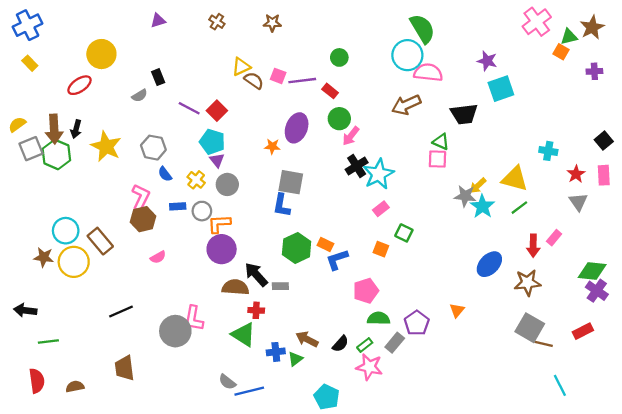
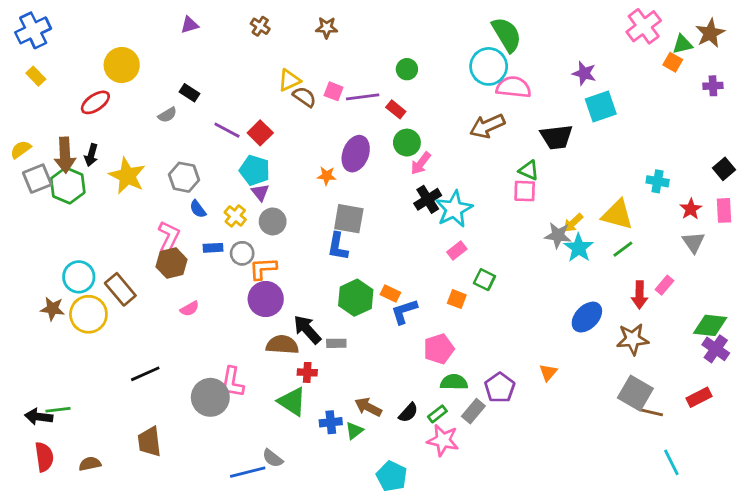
black rectangle: (158, 77) -> (190, 93), turned -35
black arrow: (25, 310) -> (39, 417), moved
blue line: (249, 391) -> (248, 472), moved

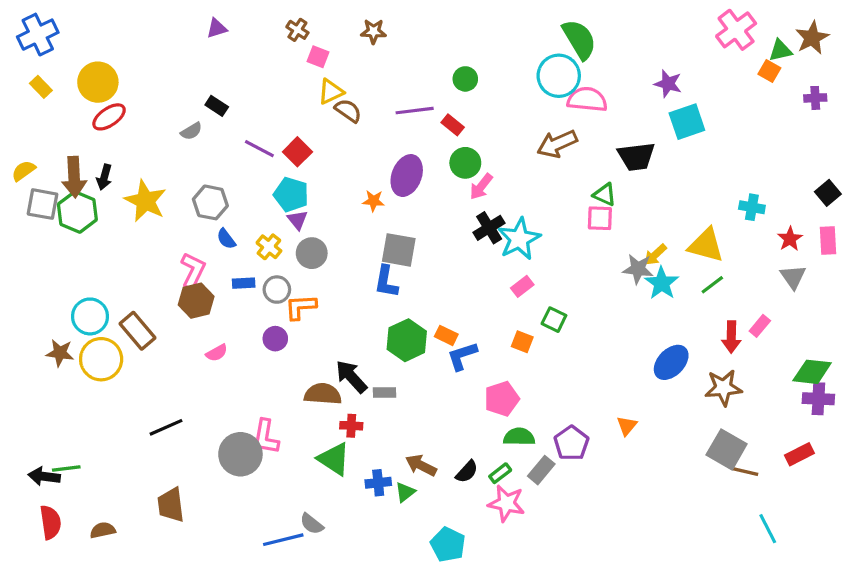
yellow circle: (122, 65) -> (98, 82), moved
pink square: (334, 91) -> (318, 57), moved
gray square: (37, 179) -> (43, 204), turned 32
purple circle: (266, 299) -> (275, 339), moved, size x0.6
purple cross: (716, 349) -> (818, 399), turned -32

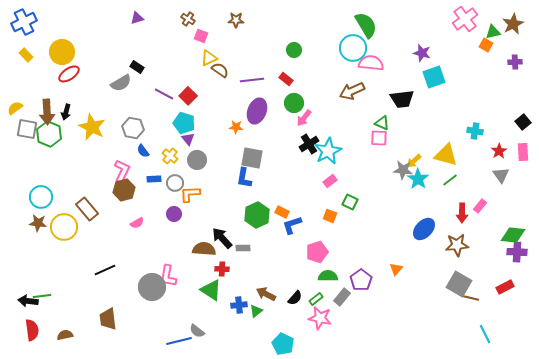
purple line: (415, 111) -> (252, 80), moved
gray semicircle: (191, 131) -> (121, 83), size x1.5
cyan circle: (90, 316) -> (41, 197), moved

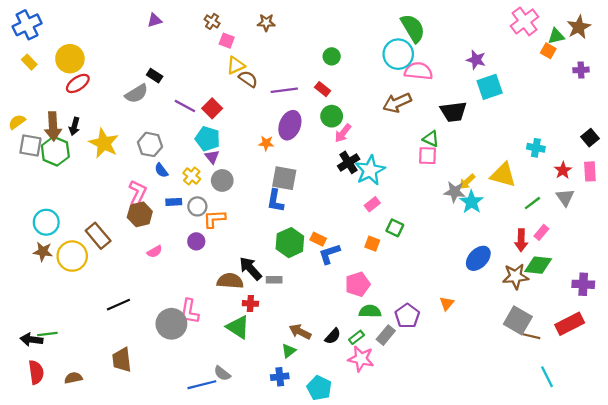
green line: (450, 180) -> (532, 203), moved
green diamond: (513, 235) -> (538, 265), moved
red rectangle: (505, 287) -> (570, 324), size x1.4
blue cross: (239, 305) -> (280, 377), moved

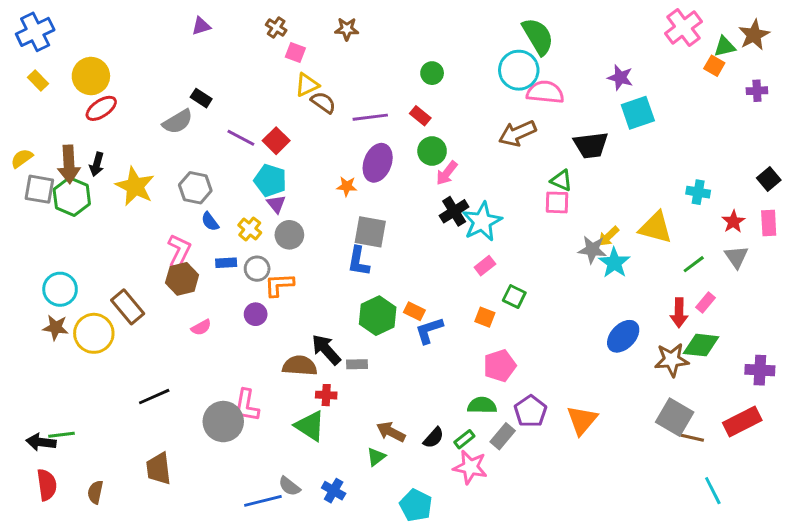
pink pentagon: (358, 284) -> (500, 366), moved
orange triangle: (447, 303) -> (582, 420), moved, size x1.6
blue cross: (280, 377) -> (334, 491), moved, turned 36
brown semicircle: (73, 378) -> (95, 492), turned -66

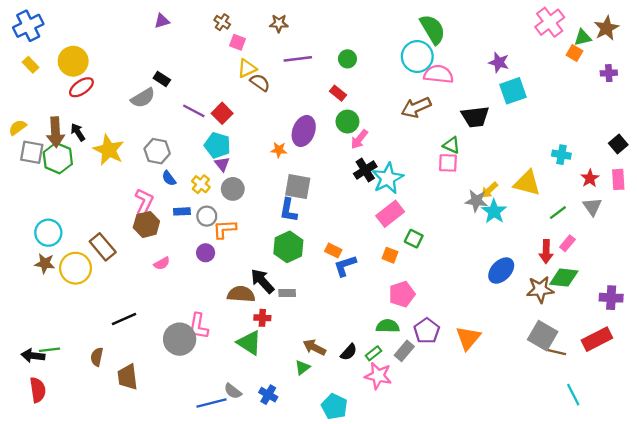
purple line: (370, 117) -> (298, 59), moved
black arrow: (97, 164) -> (78, 132), turned 132
pink rectangle: (485, 266) -> (390, 214), size x1.6
green hexagon: (378, 316) -> (288, 247), moved
brown semicircle: (95, 492) -> (97, 357), moved

